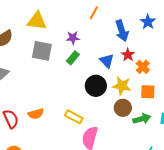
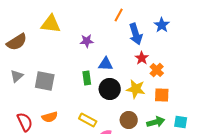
orange line: (94, 13) -> (119, 15), moved
gray square: (42, 51) -> (45, 81), moved
green rectangle: (73, 58) -> (87, 78), moved, turned -48
blue triangle: (107, 61) -> (106, 64), moved, turned -42
brown circle: (123, 108) -> (129, 120), moved

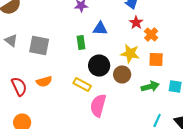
gray triangle: (17, 76) -> (11, 40), turned -40
black circle: (110, 89) -> (99, 66), moved
brown circle: (129, 120) -> (122, 74), moved

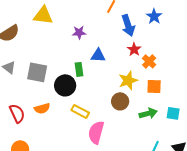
yellow star: (130, 54) -> (128, 80), turned -30
black circle: (99, 66) -> (65, 85), moved

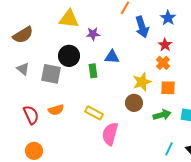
yellow triangle: (43, 15) -> (69, 19), moved
red star: (134, 49) -> (165, 45), moved
black circle: (65, 85) -> (69, 56), moved

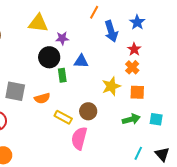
black circle: (69, 56) -> (49, 57), moved
gray square: (51, 74) -> (15, 91), moved
brown circle: (134, 103) -> (88, 111), moved
orange semicircle: (56, 110) -> (42, 98), moved

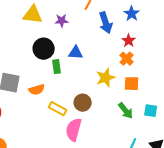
purple star: (62, 38) -> (62, 21), moved
green arrow: (131, 119) -> (126, 111), turned 66

